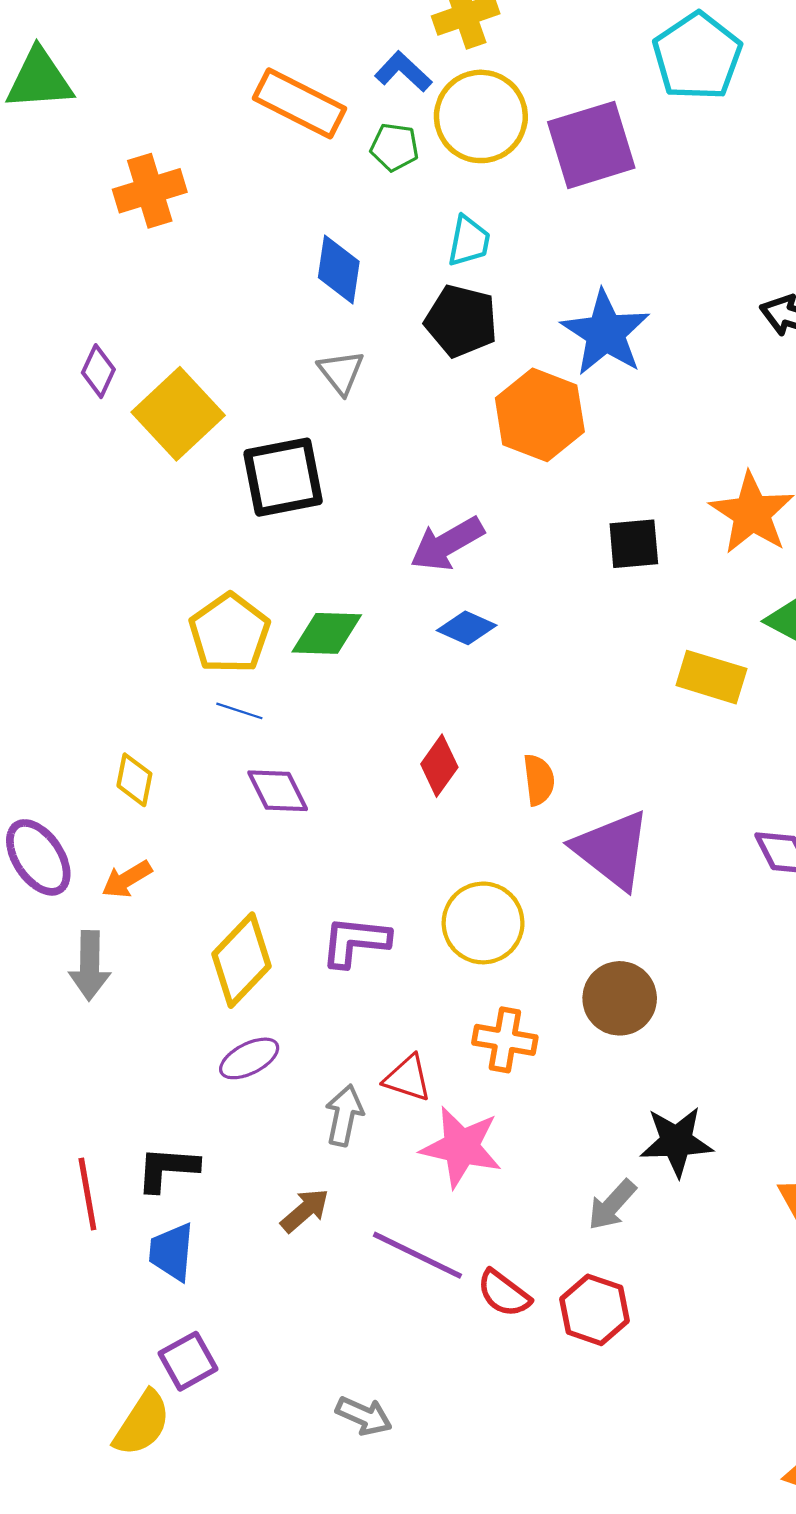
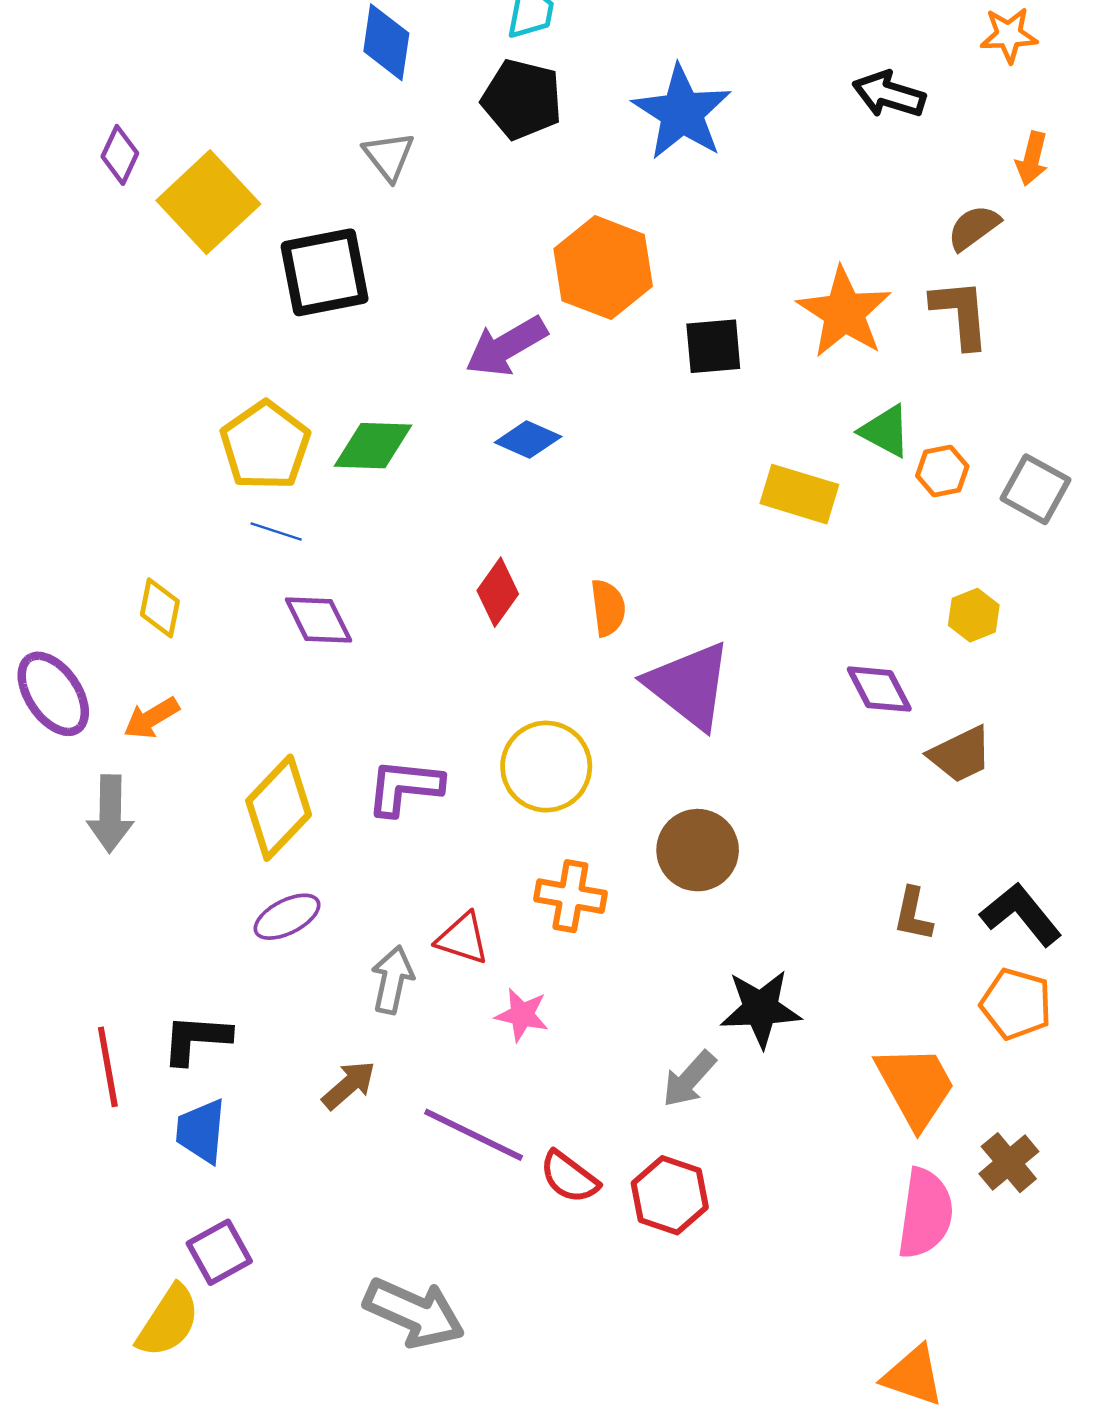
orange hexagon: (540, 415) -> (603, 268), moved
pink star: (461, 1147) -> (522, 1015), size x0.6
gray arrow: (364, 1416) -> (414, 1313), size x1.6

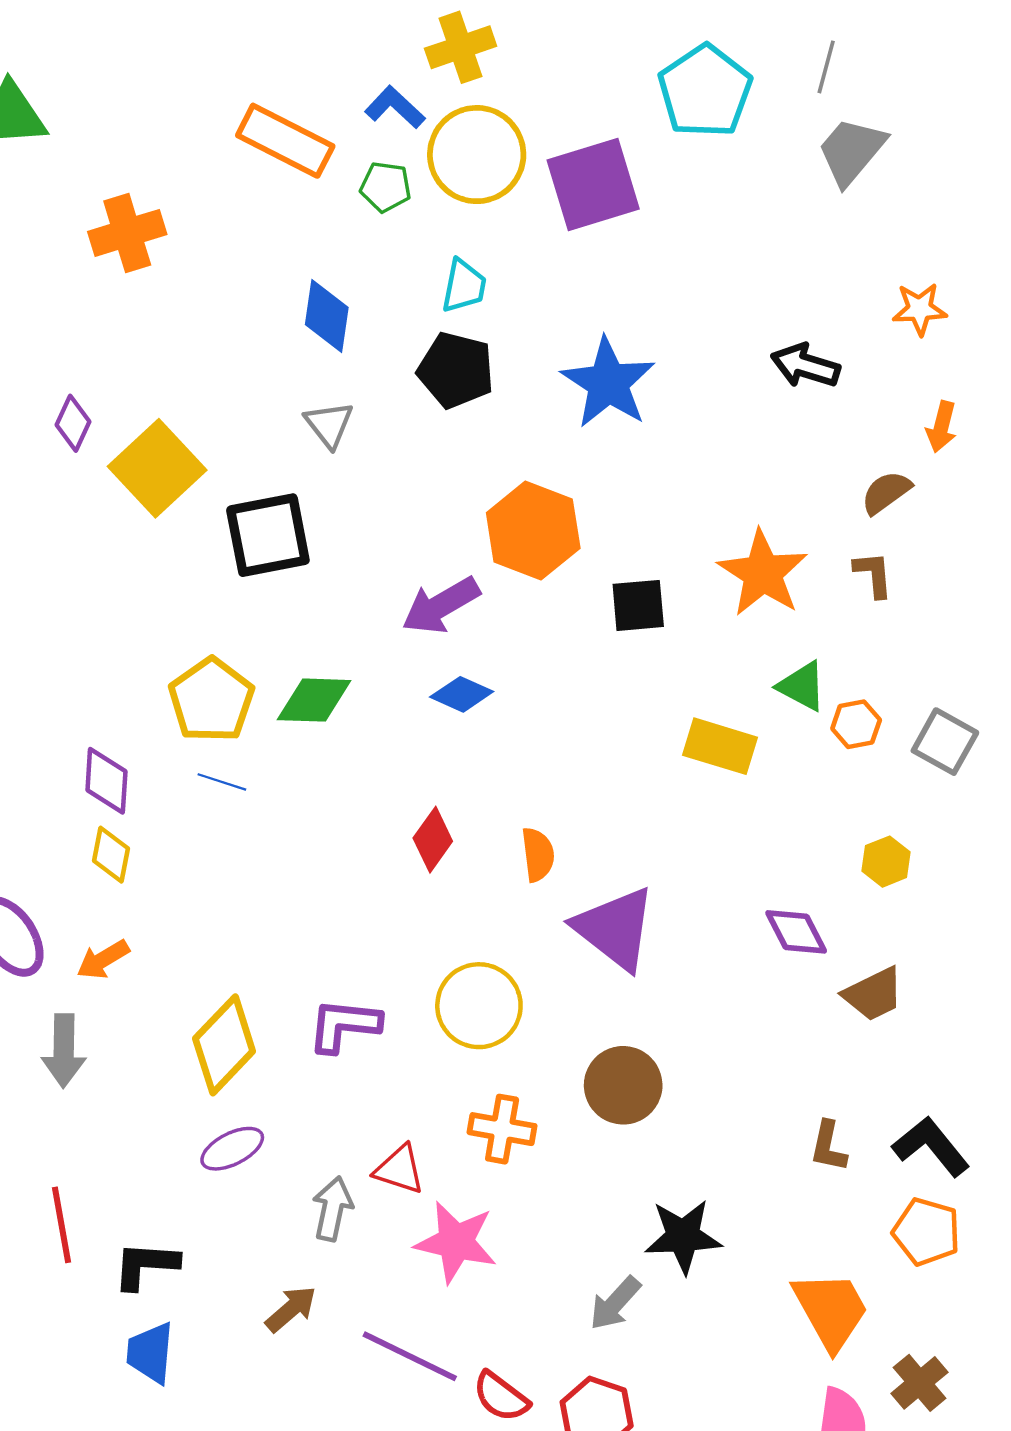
brown L-shape: (960, 314) -> (873, 574), size x0.7
purple diamond: (319, 620) -> (106, 781), moved, turned 30
pink star: (522, 1015) -> (456, 1242), size x1.6
red line: (108, 1067) -> (61, 1225), moved

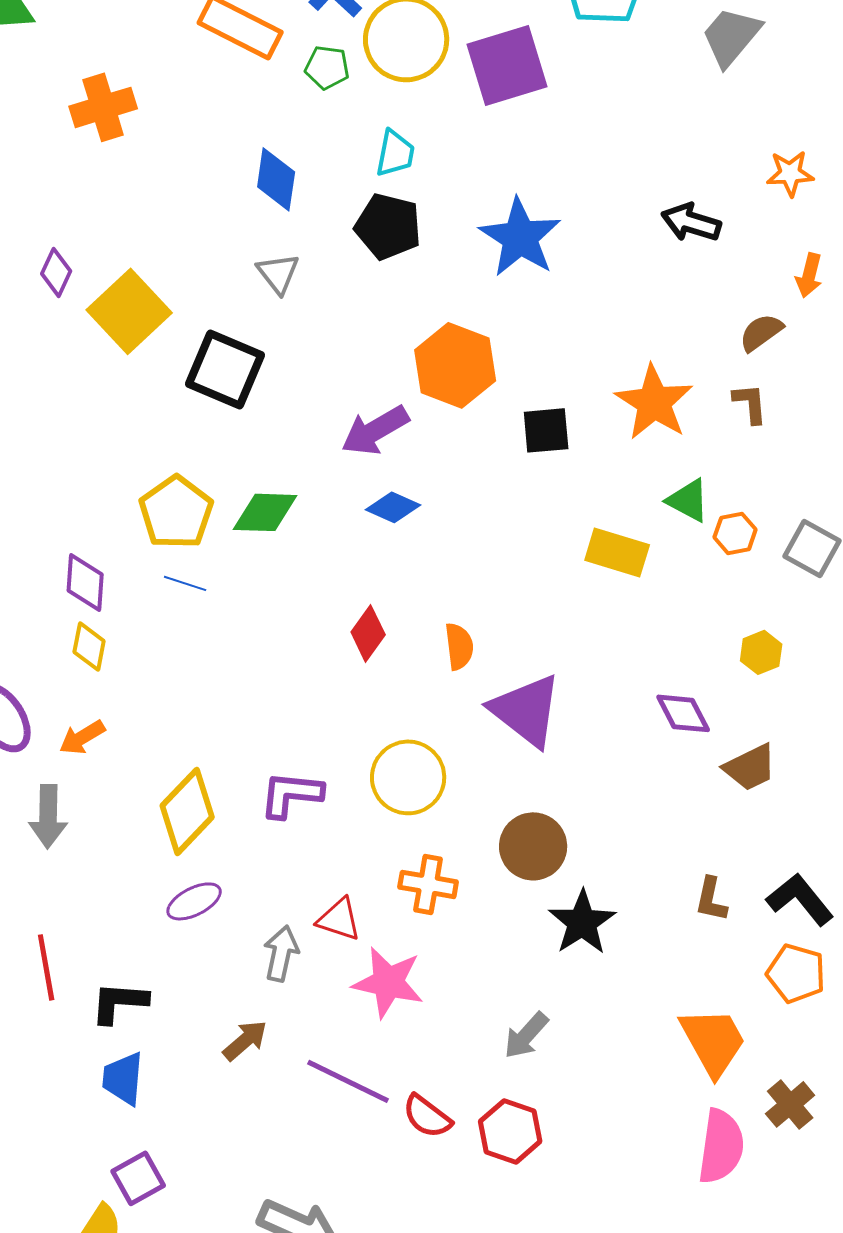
black square: (268, 535) -> (225, 369), turned 34
black star: (683, 1236) -> (582, 922), moved, turned -30

